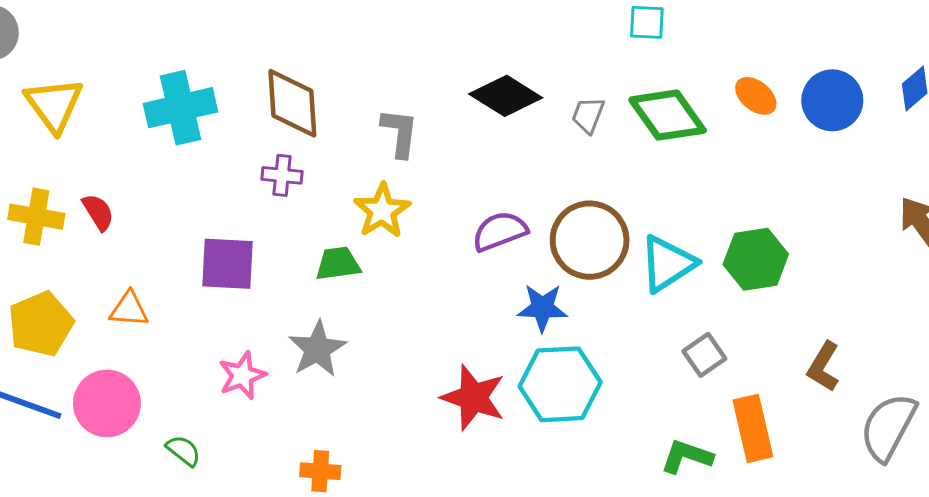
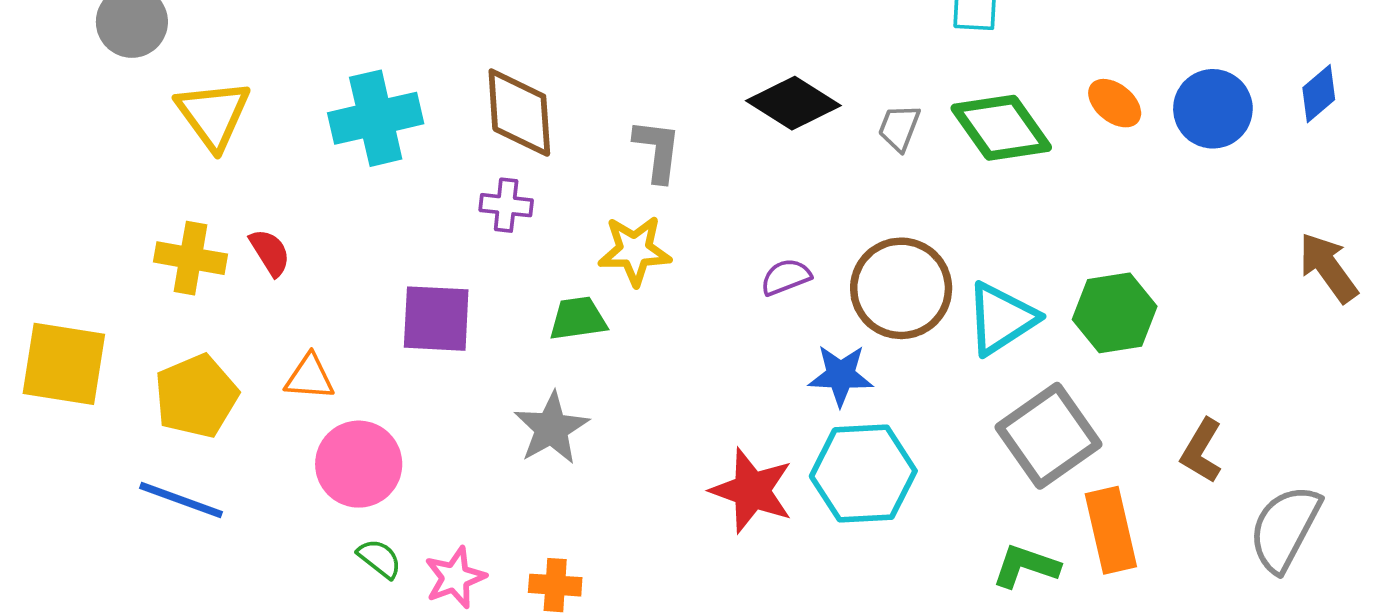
yellow star: (382, 211) -> (635, 251), turned 30
purple semicircle: (500, 231) -> (786, 277), size x0.7
gray square: (704, 355) -> (1048, 436), size x1.8
pink star: (242, 375) -> (455, 577), moved
pink circle: (107, 403) -> (359, 464), moved

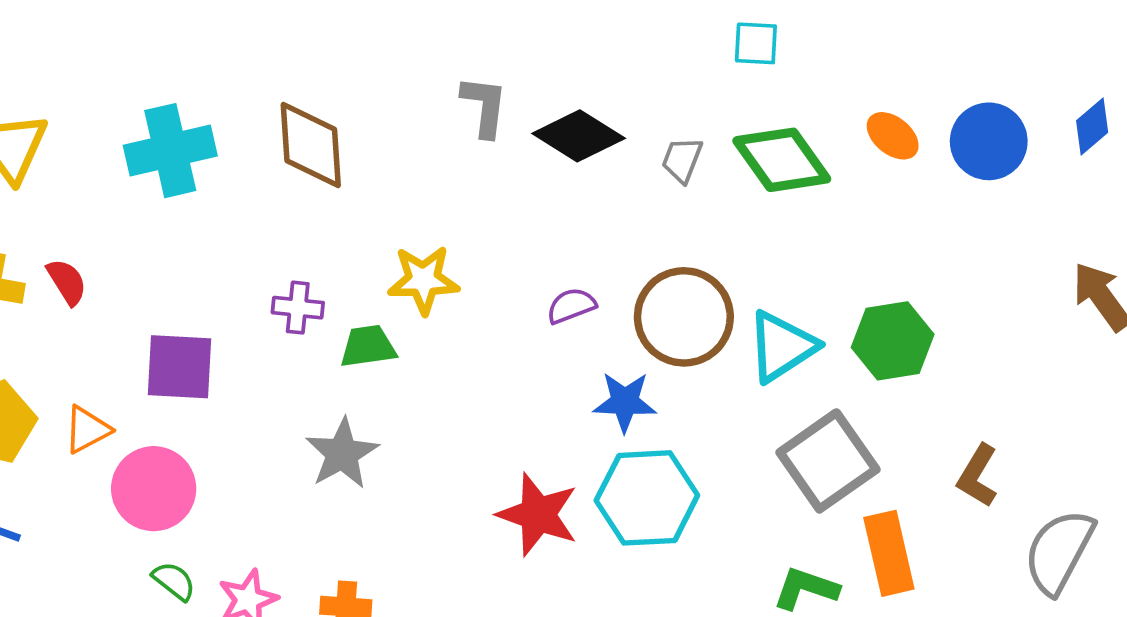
gray L-shape: (657, 150) -> (484, 106), moved
purple cross: (506, 205) -> (298, 308), moved
purple square: (436, 319) -> (180, 367), moved
orange triangle: (310, 377) -> (87, 430), moved, turned -32

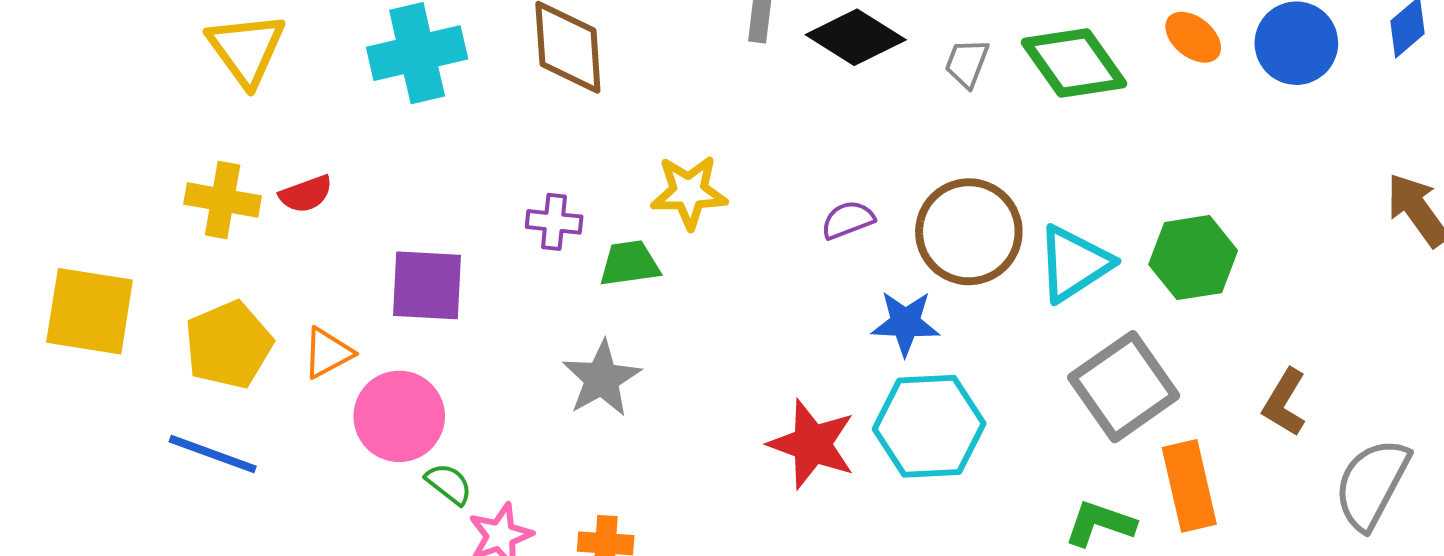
red semicircle: (67, 282) -> (306, 194), turned 102
green semicircle: (174, 581) -> (449, 484), moved

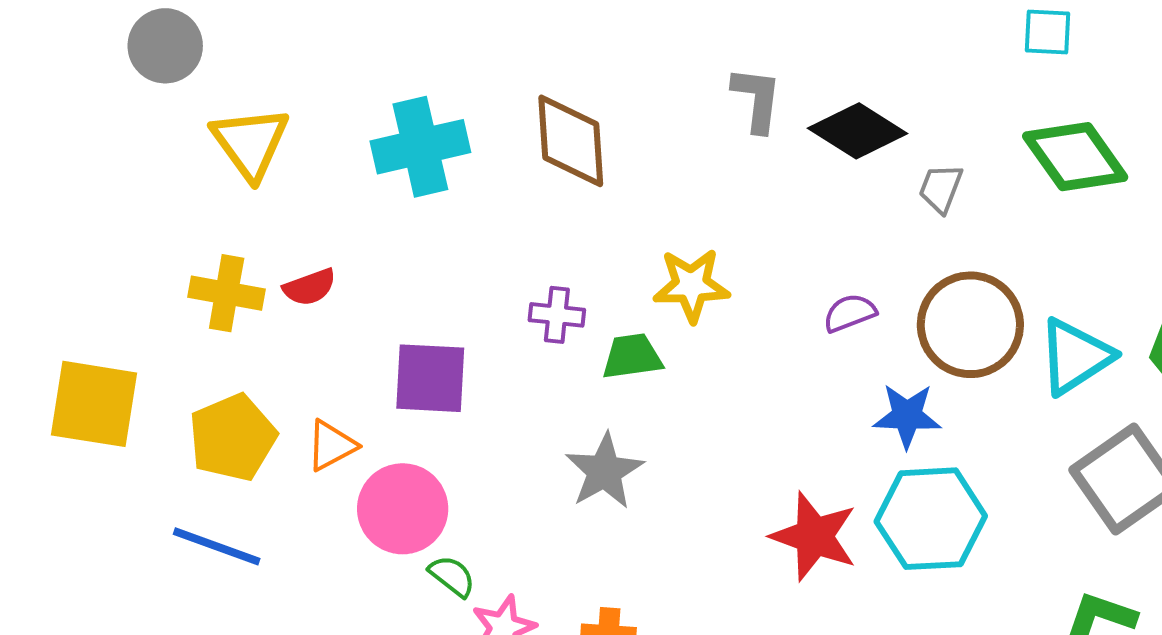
gray trapezoid: (967, 63) -> (941, 188), moved

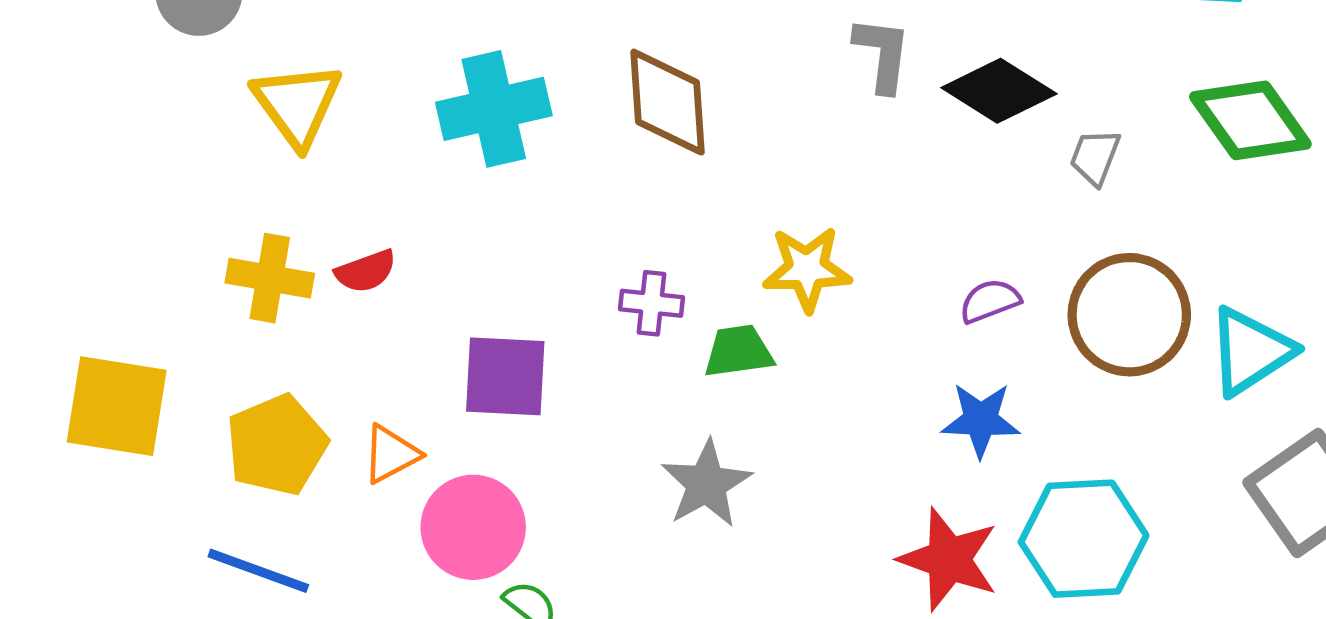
blue star: (907, 416) -> (981, 420), moved

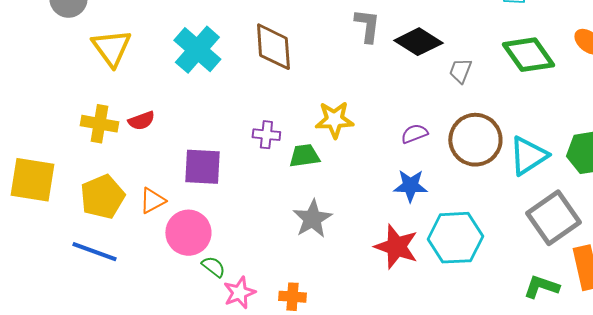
cyan cross: (494, 109) -> (197, 50), turned -36
gray star: (706, 484) -> (312, 219), moved

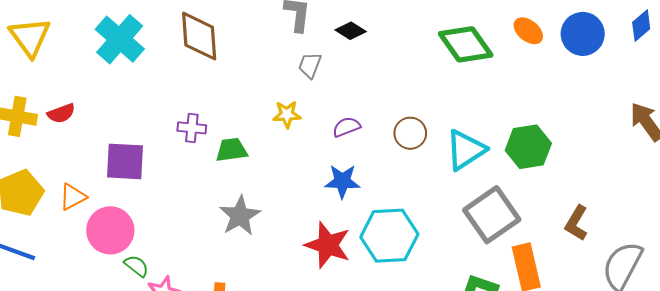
black diamond: (418, 42) -> (351, 31), size x0.6
gray trapezoid: (460, 71) -> (310, 65), moved
yellow star: (334, 120) -> (287, 114), moved, size x0.7
brown circle: (475, 140) -> (410, 133), size x0.6

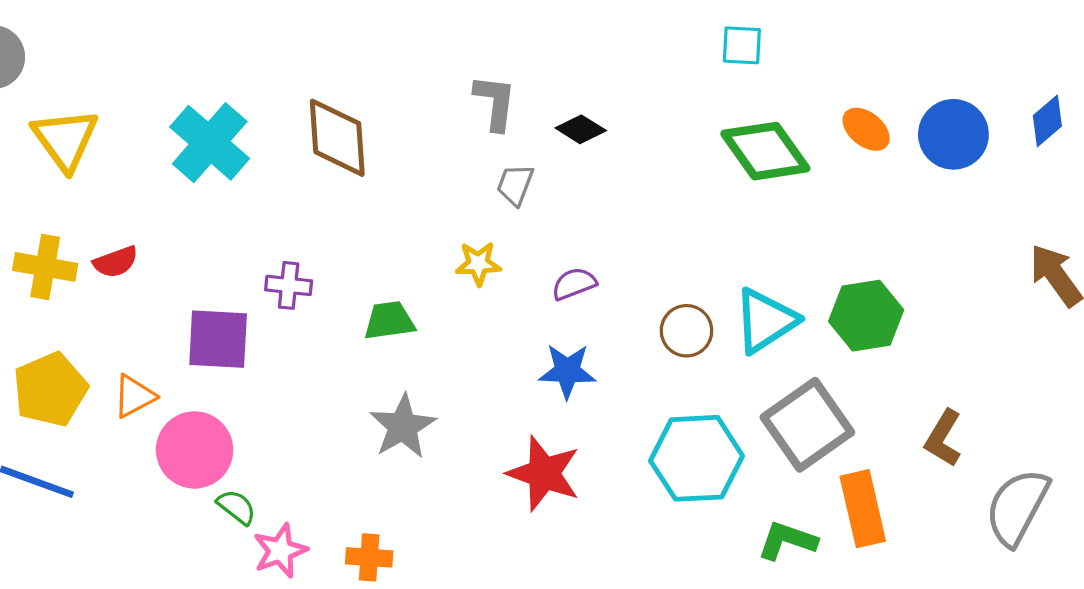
purple cross: (192, 128) -> (289, 285), moved
brown circle: (410, 133) -> (686, 331), moved
cyan hexagon: (389, 236) -> (697, 458), moved

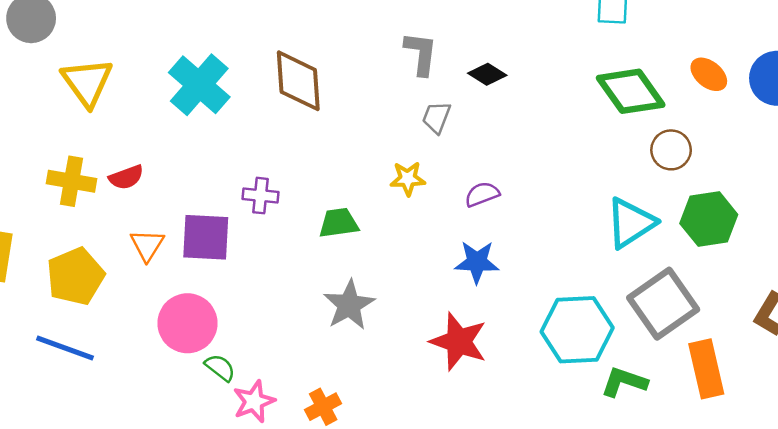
brown circle: (686, 331) -> (671, 150), moved
orange triangle: (134, 396) -> (147, 245), moved, turned -30
green L-shape: (787, 541) -> (624, 382), moved
orange cross: (369, 557) -> (323, 407), turned -32

